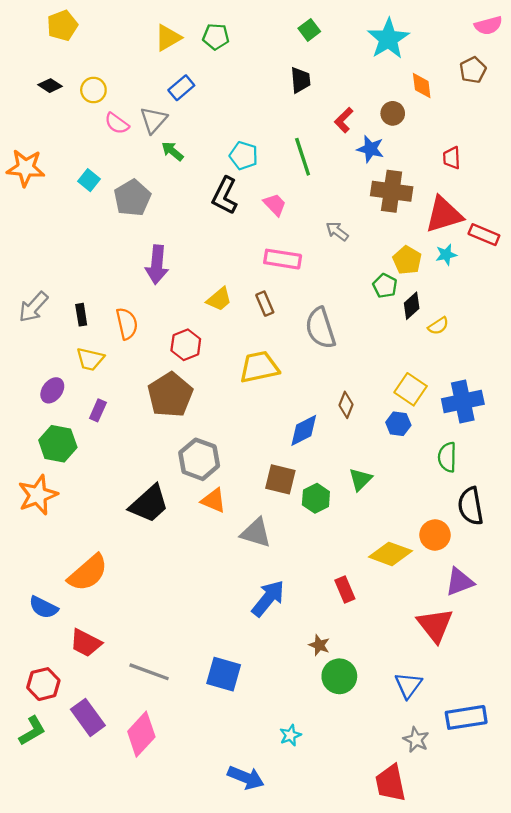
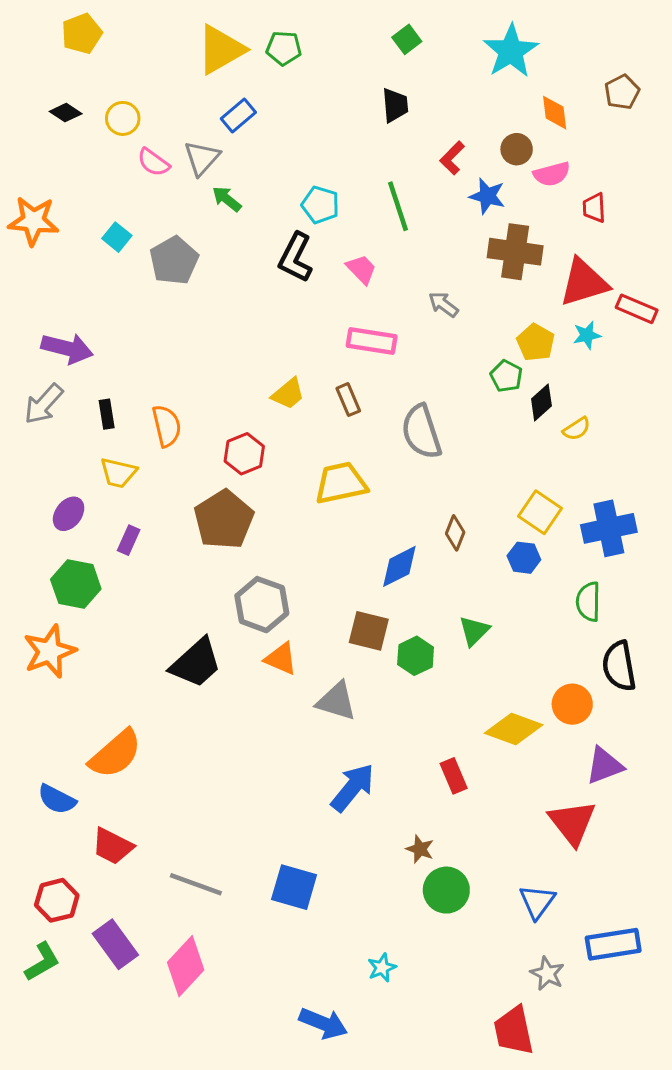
pink semicircle: (488, 25) -> (552, 174), moved
yellow triangle: (168, 38) -> (221, 50), size x1.4
purple arrow: (157, 265) -> (67, 348), moved, turned -81

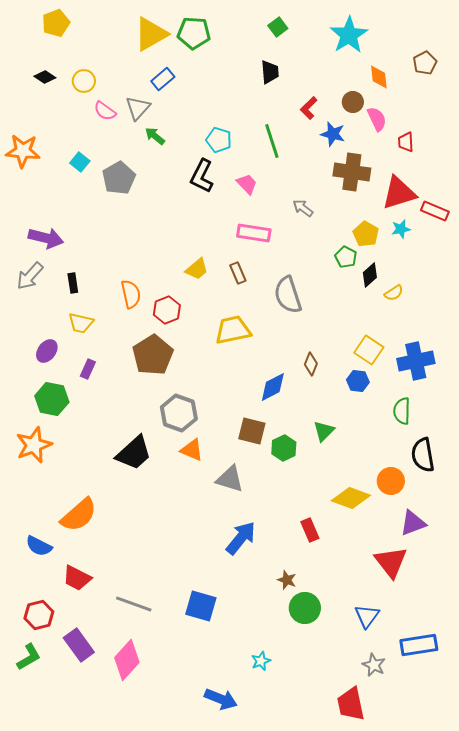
green pentagon: (284, 48) -> (194, 33), size x1.4
pink semicircle: (552, 174) -> (377, 119), turned -100
orange semicircle: (167, 426) -> (131, 294), moved

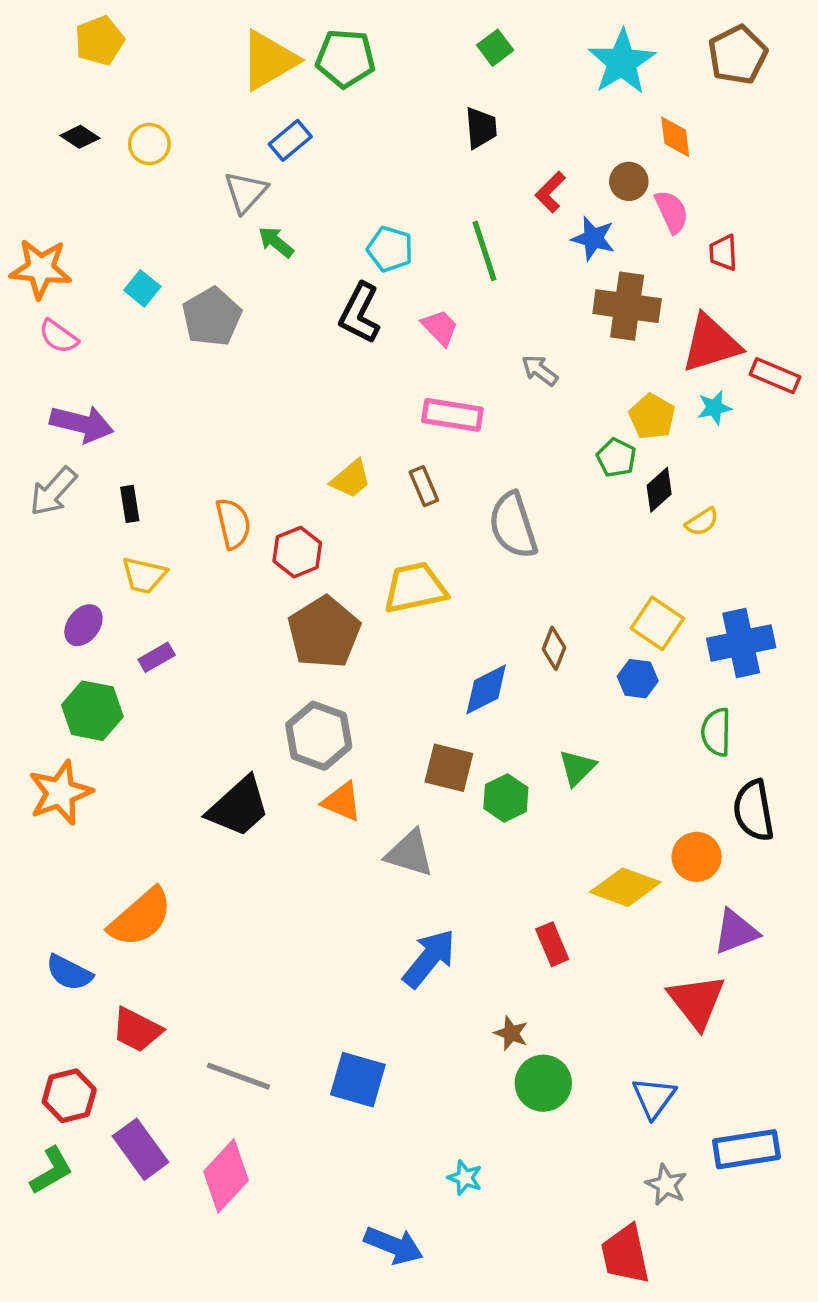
brown pentagon: (425, 63) -> (738, 55), moved, size x1.4
pink semicircle: (105, 111) -> (58, 336), moved
brown pentagon: (153, 355) -> (324, 632), moved
purple rectangle: (88, 369) -> (157, 657), turned 36
cyan star: (261, 661) -> (465, 1178), turned -30

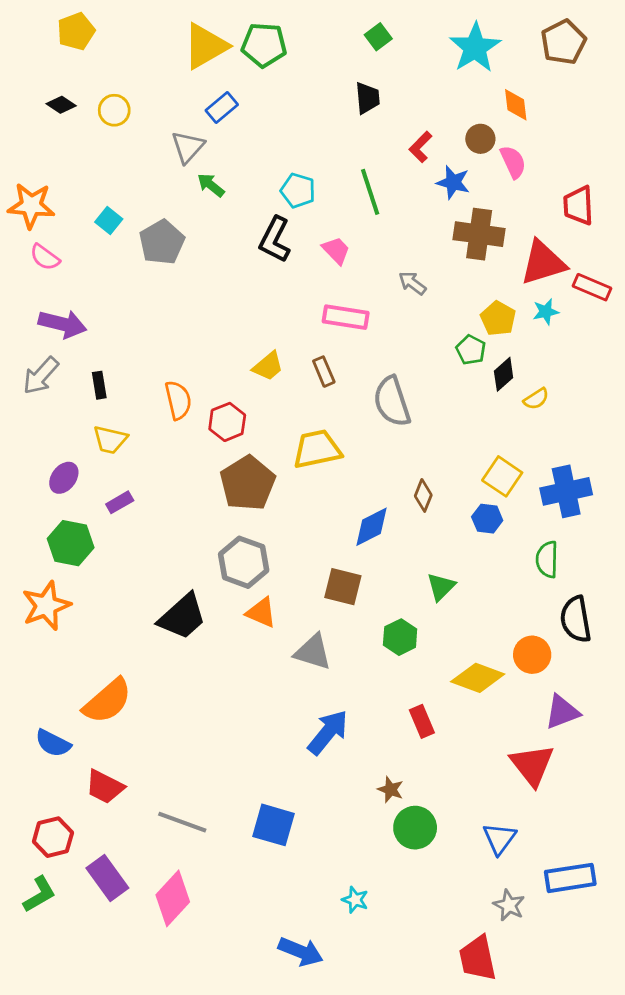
red trapezoid: (723, 253) -> (578, 206), moved, size x1.4
green hexagon: (506, 798) -> (400, 637), moved

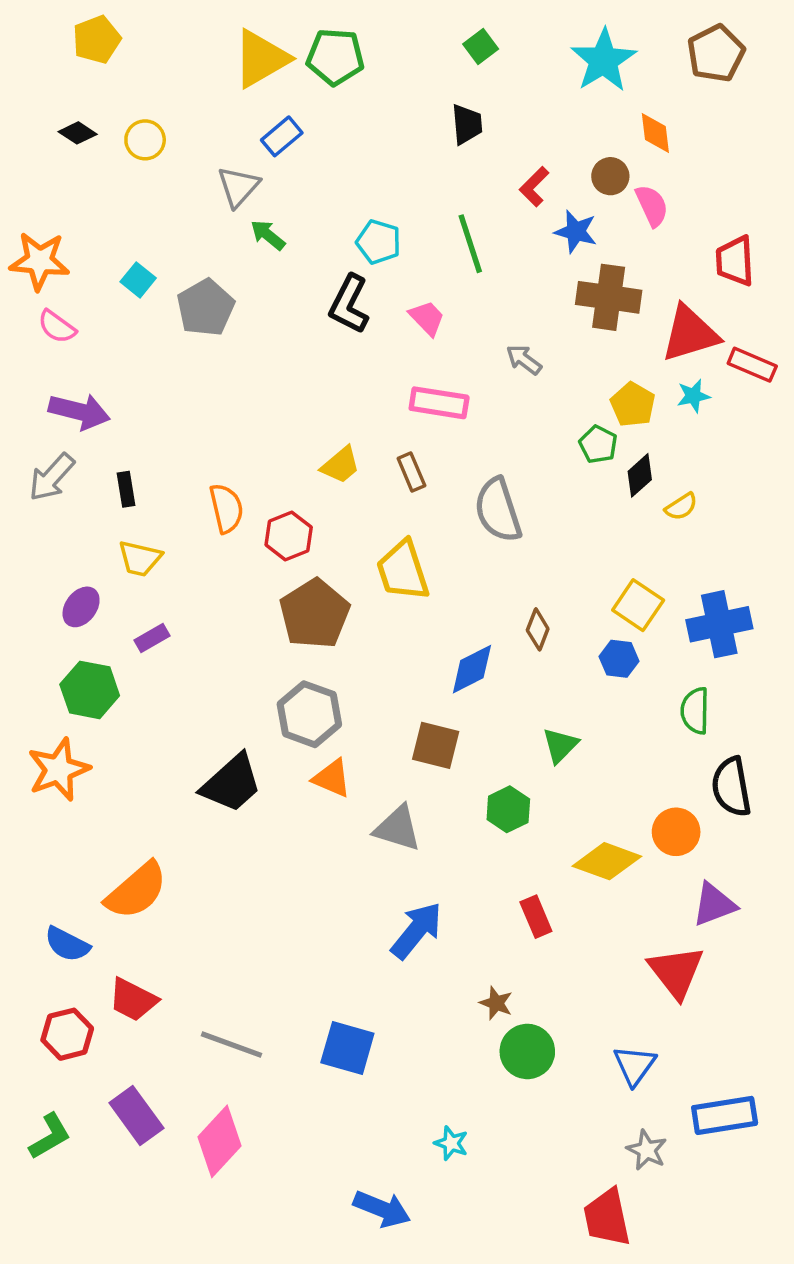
yellow trapezoid: (317, 449) -> (403, 571), turned -96
red hexagon: (53, 837) -> (67, 1034), moved

